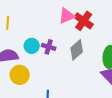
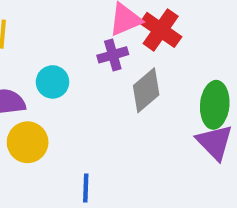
purple cross: (49, 47) -> (113, 55), moved, turned -32

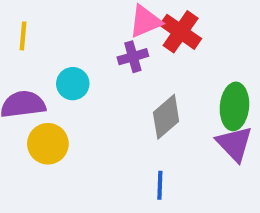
gray diamond: (146, 90) -> (166, 117), moved
blue line: (86, 188) -> (160, 185), moved

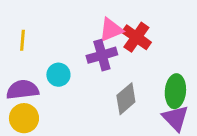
purple cross: (133, 57) -> (102, 55), size x1.4
yellow circle: (48, 144) -> (24, 118), moved

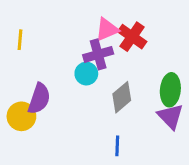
cyan circle: (58, 75) -> (86, 74), moved
purple semicircle: (22, 90) -> (39, 99), moved, turned 116

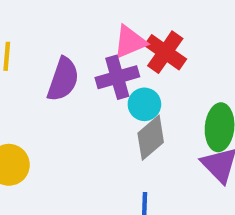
cyan circle: (86, 74) -> (144, 104), moved
purple semicircle: (39, 99) -> (63, 79), moved

